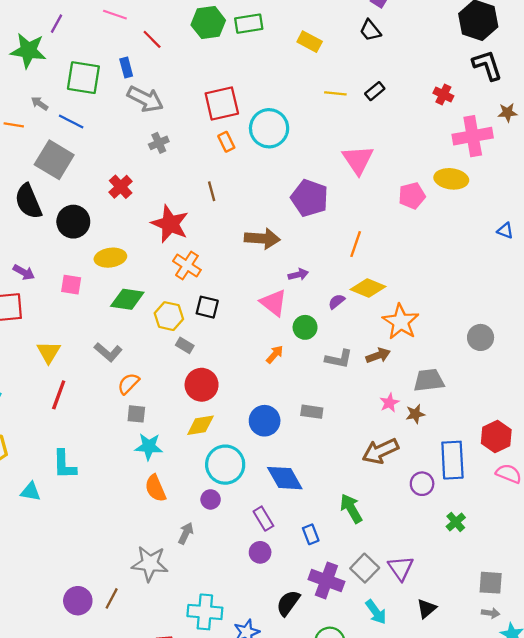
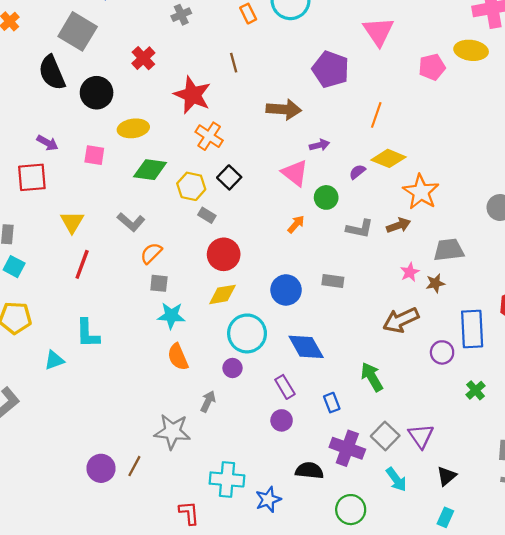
black square: (207, 307) -> (229, 177), turned 30
cyan triangle: (31, 492) -> (54, 360), turned -30
black semicircle: (288, 603) -> (309, 471), turned 60

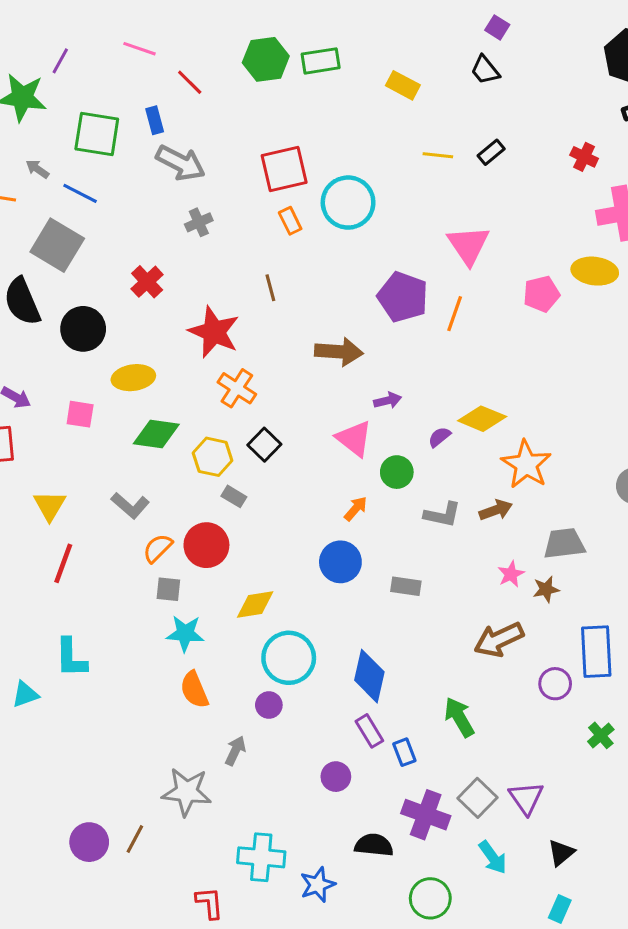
orange line: (376, 115) -> (455, 314), moved
red circle: (224, 254) -> (206, 545), moved
blue circle: (286, 290) -> (340, 562), moved
blue diamond: (306, 347) -> (369, 676), turned 42
purple rectangle: (285, 387) -> (369, 731), moved

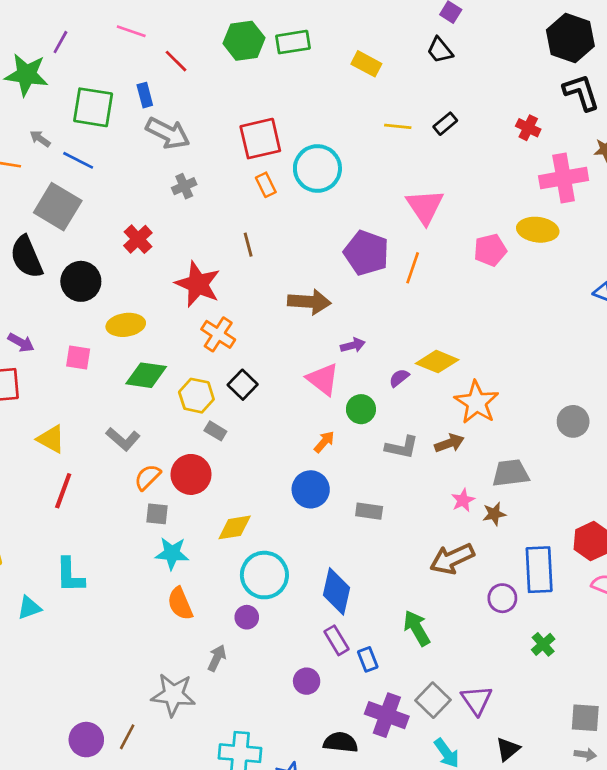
yellow triangle: (50, 506) -> (51, 439), turned -32

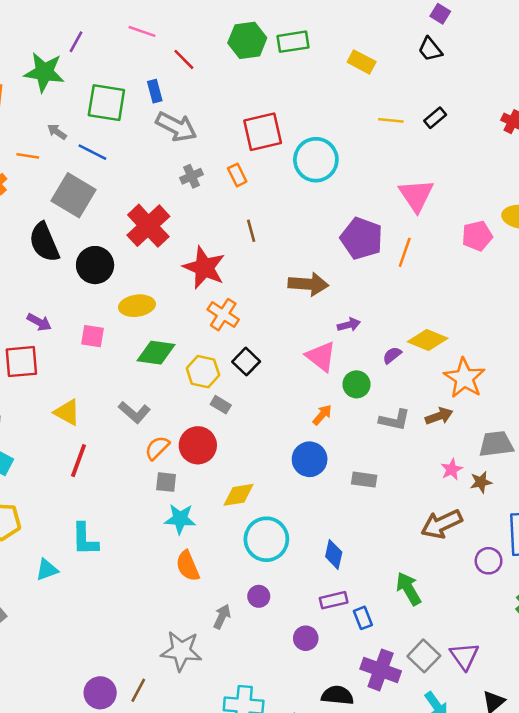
orange rectangle: (266, 185) -> (237, 175), moved
red cross: (138, 239) -> (148, 226), size x1.6
blue diamond: (336, 591) -> (334, 554), size x0.7
purple circle: (247, 617) -> (259, 596), moved
purple rectangle: (336, 640) -> (334, 600), turned -72

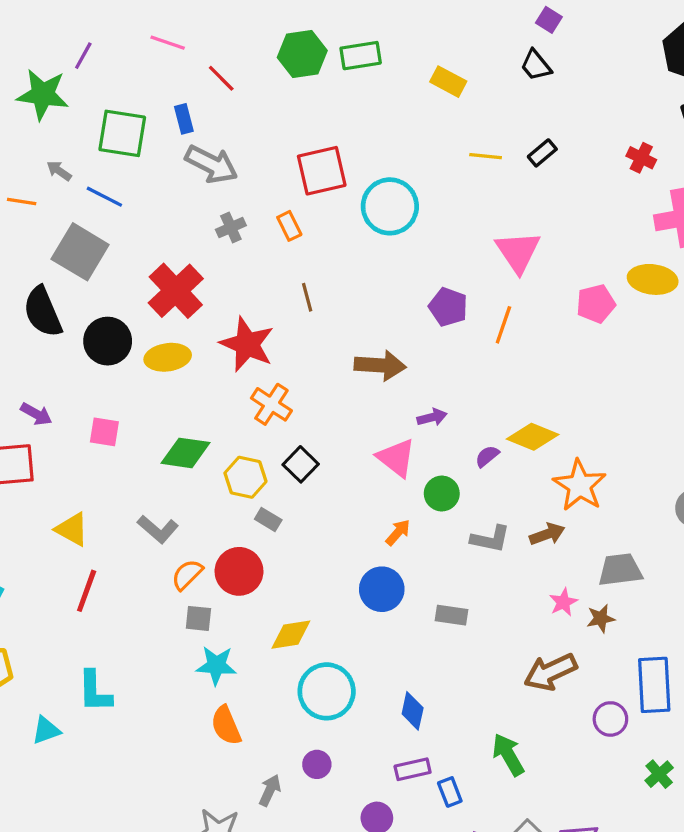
purple pentagon: (362, 238) -> (448, 307), size x0.7
yellow ellipse: (137, 306) -> (168, 357), moved

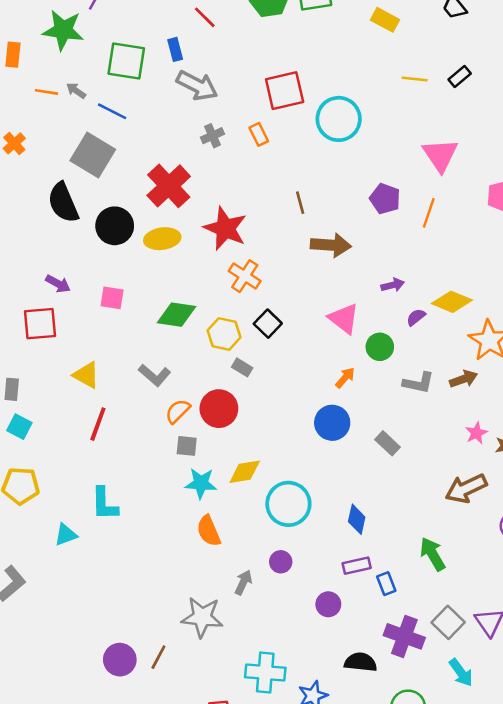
orange line: (22, 202) -> (46, 92), moved
brown line: (307, 297) -> (300, 203), moved
purple arrow: (432, 417) -> (393, 285), moved
gray rectangle: (451, 615) -> (388, 443), turned 35
yellow diamond: (291, 635) -> (245, 472), moved

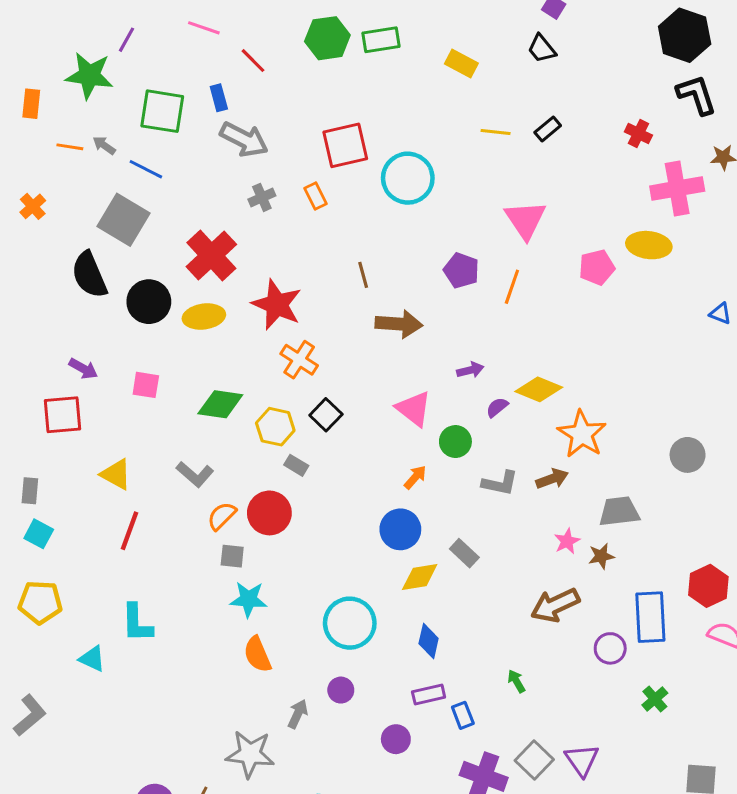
yellow diamond: (245, 472) -> (420, 577), moved
cyan triangle: (66, 535) -> (92, 659), turned 45
green arrow: (433, 554) -> (516, 681), size x0.6

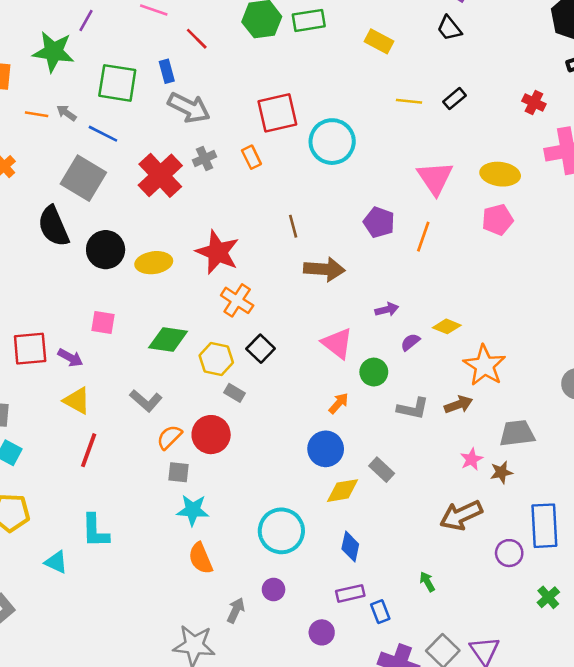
yellow ellipse: (649, 245) -> (500, 174), moved
red cross: (211, 256) -> (160, 175), moved
purple arrow: (83, 369) -> (70, 358), moved
yellow diamond: (539, 389) -> (447, 326), size x0.7

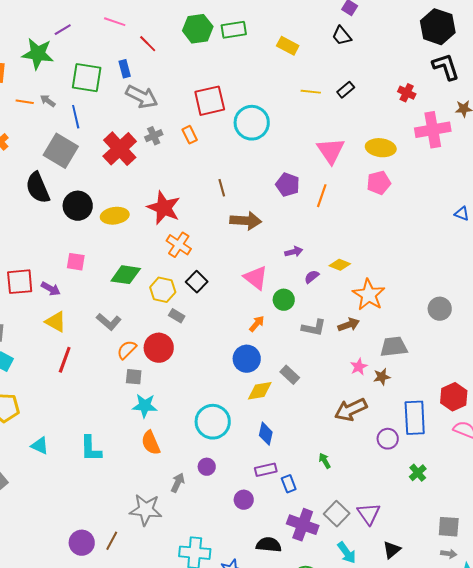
purple line: (86, 20) -> (63, 30), turned 30
blue line: (103, 134) -> (76, 117), turned 50
cyan L-shape: (95, 531) -> (91, 449), moved

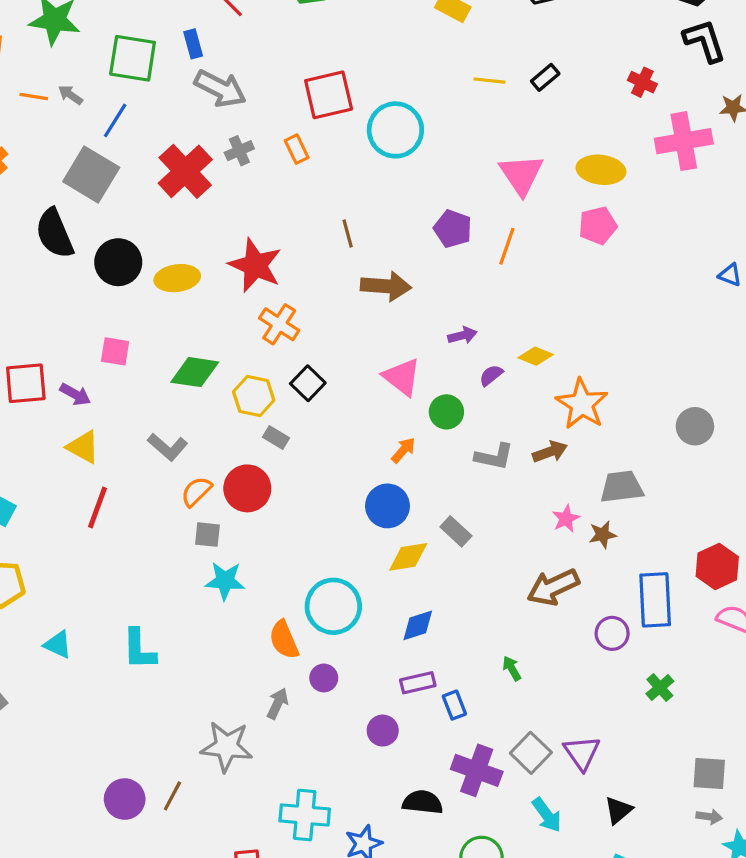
blue line: (76, 117) -> (115, 120), turned 45
blue diamond: (266, 434) -> (418, 625), turned 60
orange semicircle: (151, 443) -> (284, 640), moved

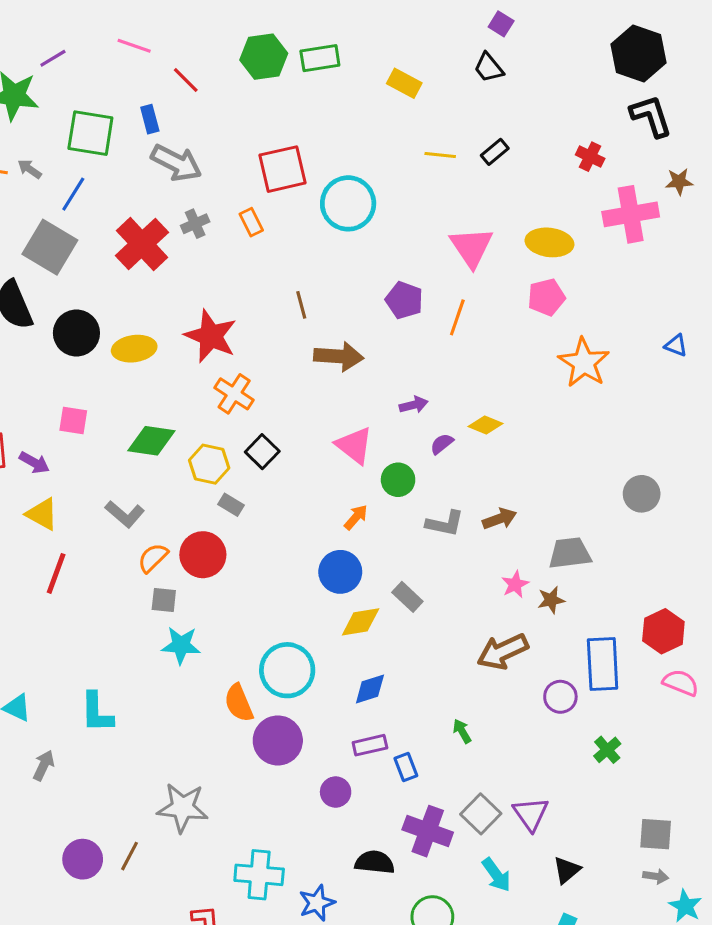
orange star: (582, 404) -> (584, 363), moved
purple circle: (324, 678) -> (278, 740), size x1.8
gray arrow: (278, 703) -> (44, 765), moved

